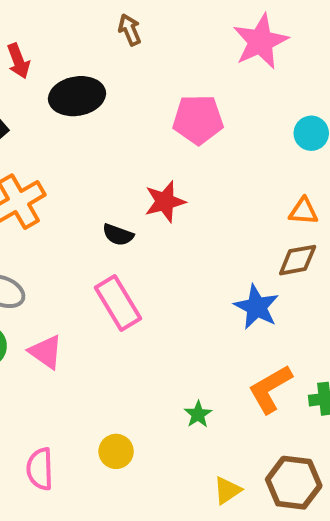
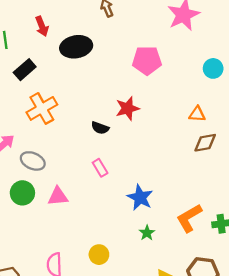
orange triangle: (303, 211) -> (197, 114), moved
pink rectangle: (118, 303) -> (100, 168), size x0.6
blue star: (257, 307) -> (140, 197), moved
pink triangle: (46, 352) -> (58, 196), turned -40

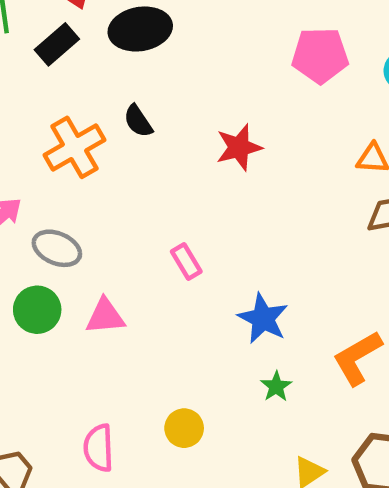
pink pentagon: (147, 60) -> (320, 55), moved
black rectangle: (25, 70) -> (57, 44), moved
black semicircle: (100, 128) -> (138, 121), moved, turned 36

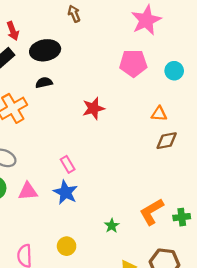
black semicircle: (138, 121) -> (44, 83), moved, turned 112
blue star: (263, 318) -> (65, 192), moved

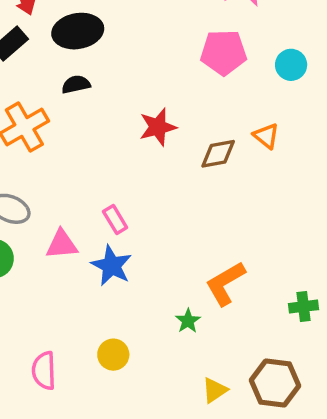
orange triangle: (159, 114) -> (266, 136), turned 35
brown diamond: (167, 141) -> (218, 154), moved
pink triangle: (28, 191) -> (62, 244), moved
orange L-shape: (152, 212) -> (225, 283), moved

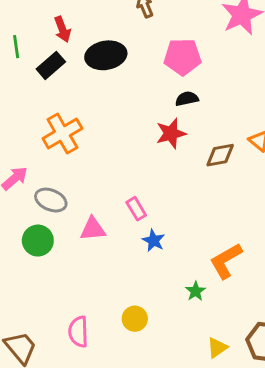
pink pentagon: (223, 52) -> (183, 57), moved
black semicircle: (76, 84) -> (187, 99), moved
blue star: (112, 266) -> (154, 241), moved, size x0.7

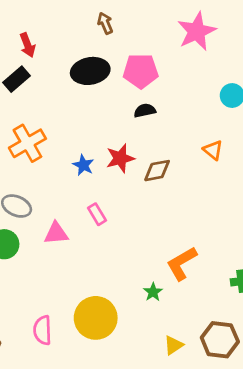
black ellipse: (106, 55) -> (90, 71), moved
red star: (171, 133) -> (120, 158), moved
brown diamond: (220, 155) -> (157, 171), moved
blue star: (154, 241) -> (83, 165), moved
yellow circle: (135, 319) -> (96, 318), size x1.8

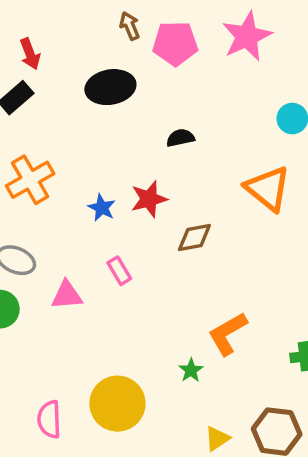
pink pentagon: (141, 71) -> (175, 43), moved
orange triangle: (213, 150) -> (268, 188), size x1.8
brown diamond: (157, 171) -> (194, 237), moved

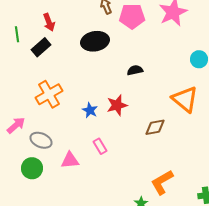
brown diamond: (194, 237) -> (155, 127), moved

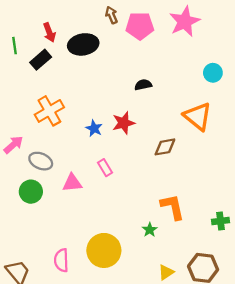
black ellipse: (95, 41) -> (83, 44), moved
orange L-shape: (162, 182) -> (173, 207), turned 108

